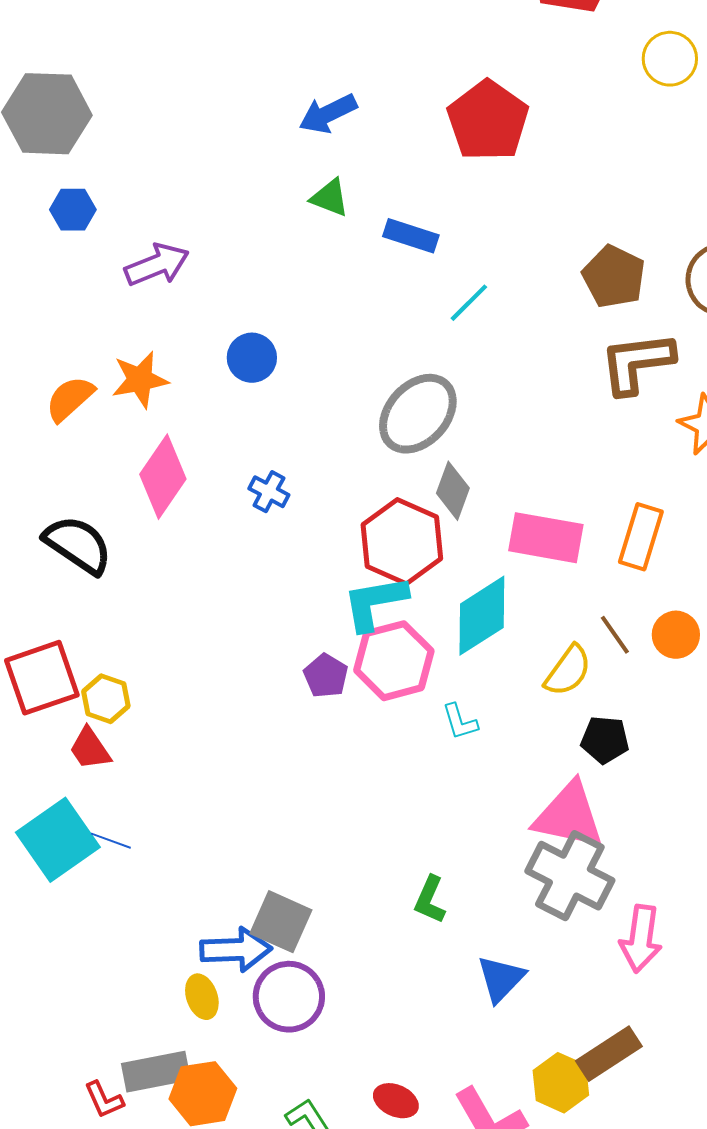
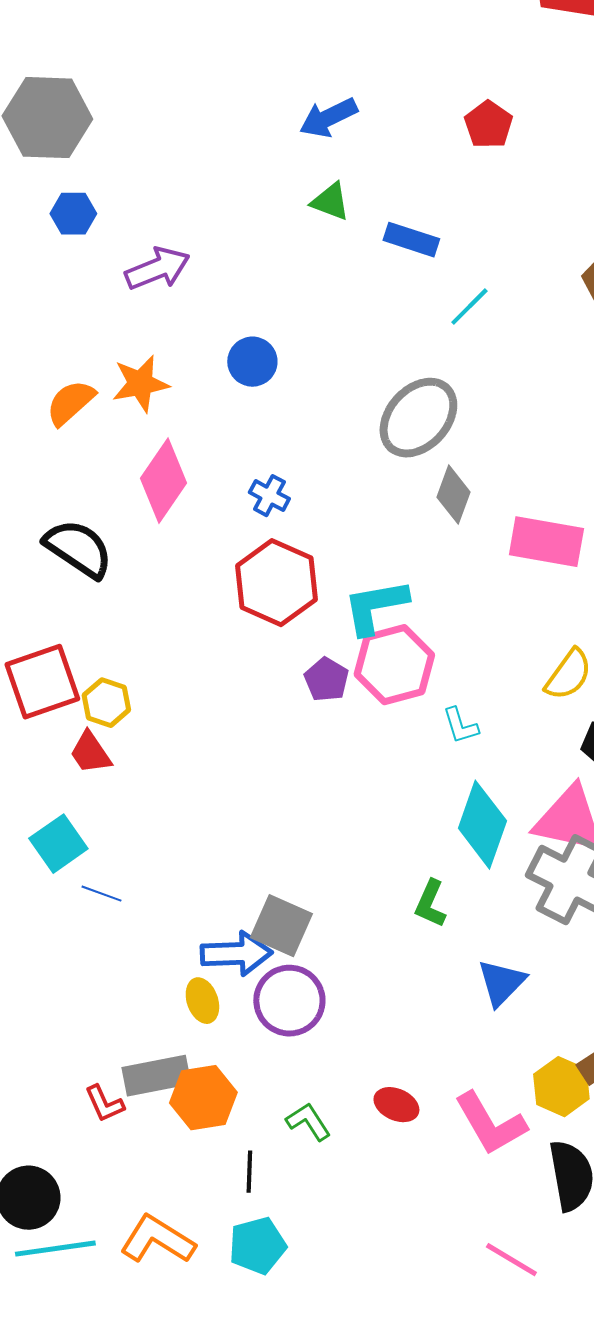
red pentagon: (488, 121) -> (488, 125), size x0.6
red hexagon: (402, 542) -> (276, 583), moved
cyan diamond: (482, 616) -> (482, 825), moved, turned -38
cyan square: (58, 840) -> (58, 844), size x0.7
blue line: (111, 841) -> (101, 894), moved

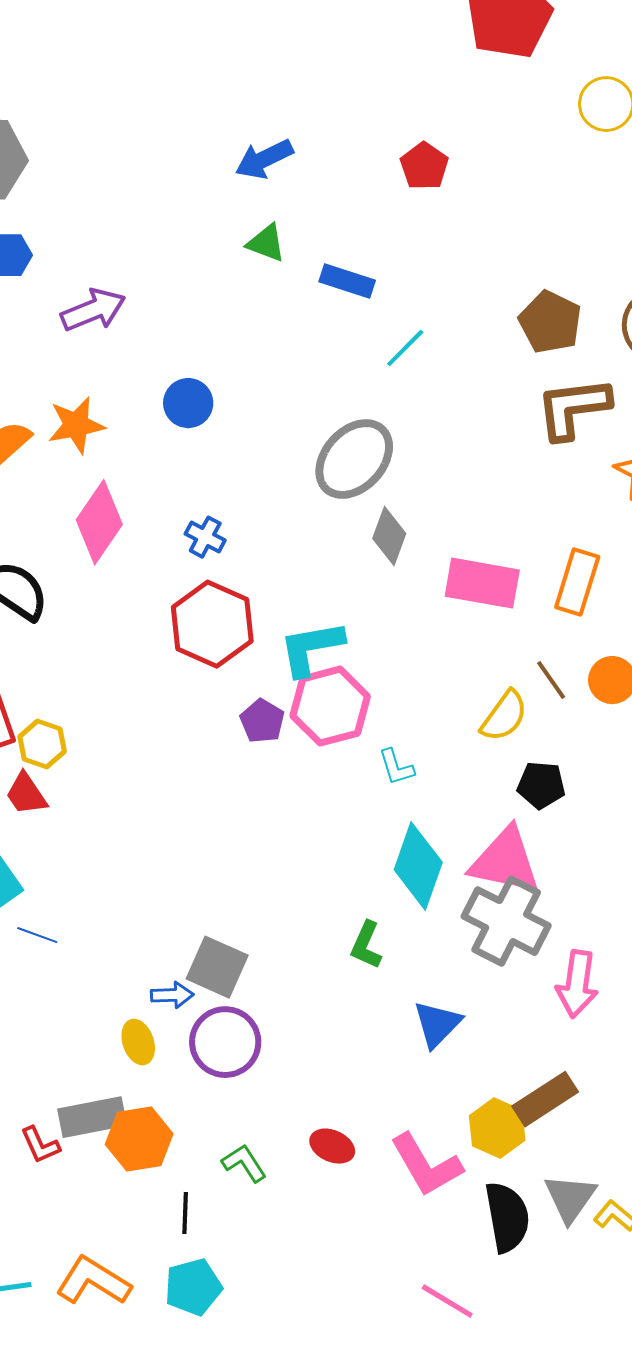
blue arrow: (236, 954) -> (172, 995), size x0.6

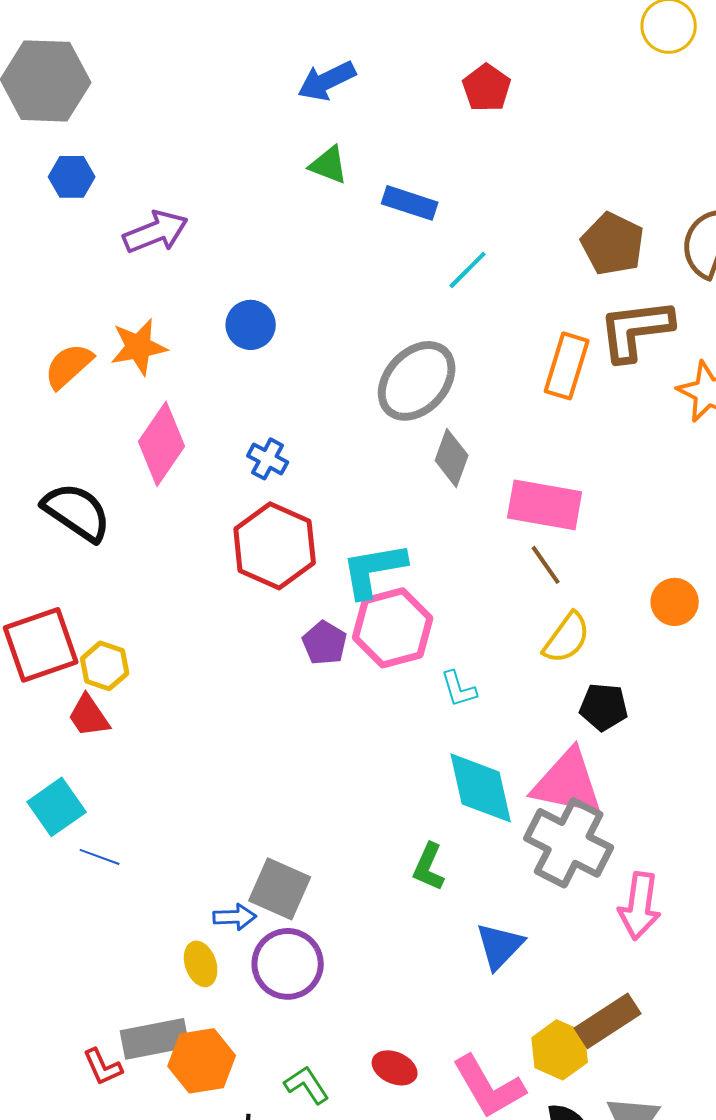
orange rectangle: (577, 582) -> (567, 366), moved
brown line: (551, 680) -> (546, 565), moved
cyan diamond: (418, 866) -> (481, 788), turned -32

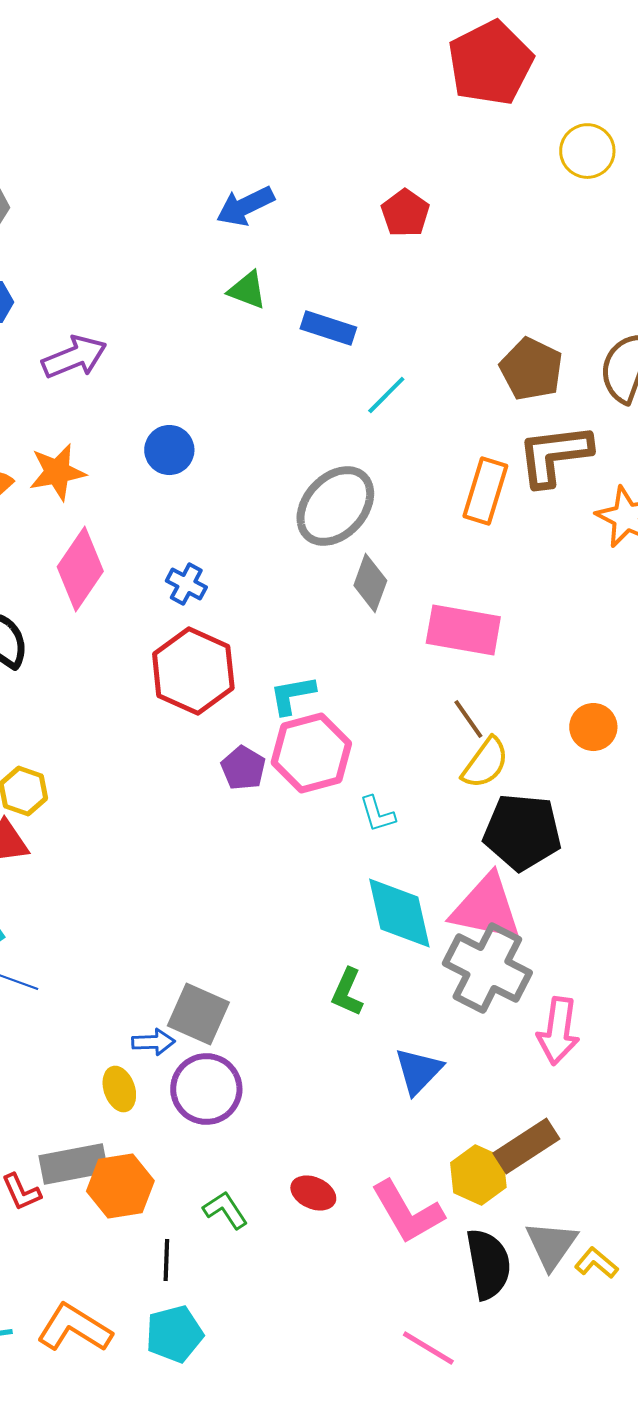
brown line: (546, 565) -> (468, 719), moved
cyan L-shape: (374, 570) -> (292, 695), size x0.7
black pentagon: (604, 707) -> (522, 832), size x1.6

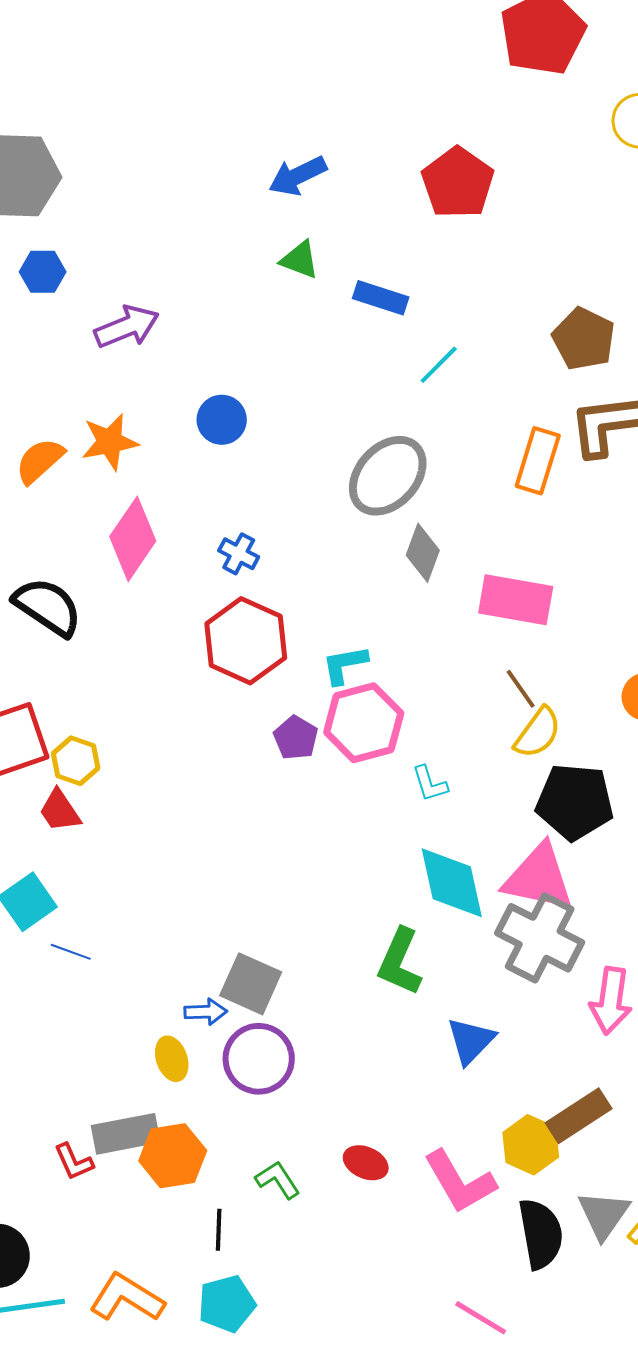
red pentagon: (405, 213) -> (458, 183), size x1.5
green L-shape: (347, 992) -> (400, 962), size x1.4

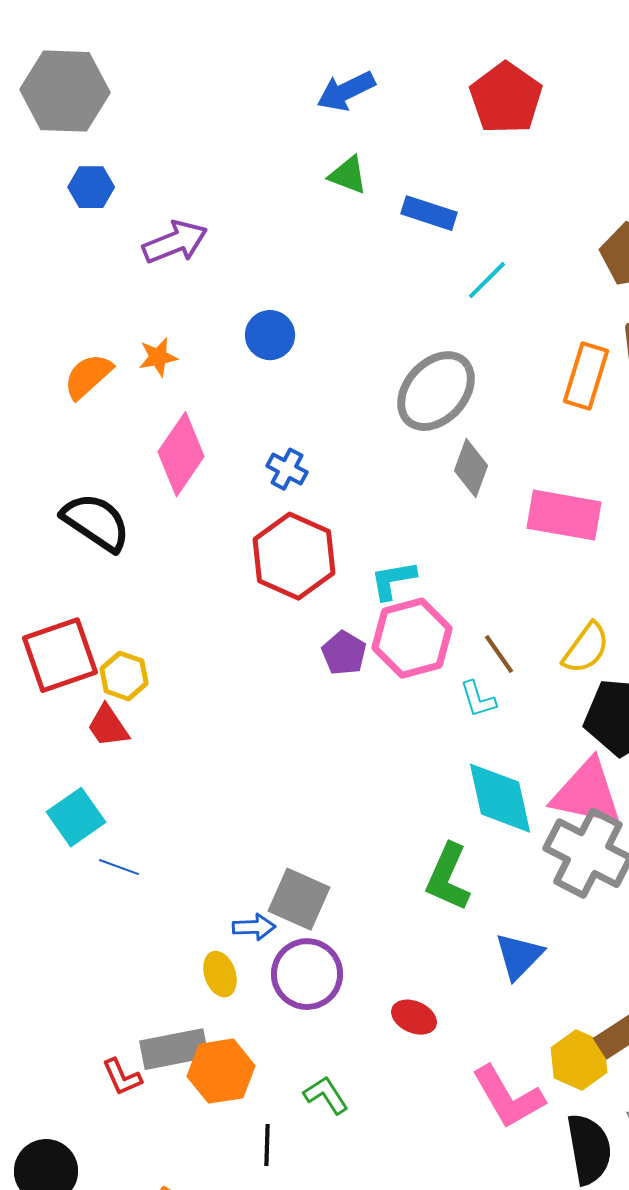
orange star: (110, 442) -> (158, 357), size x0.7
brown line: (521, 689) -> (499, 654), moved
red ellipse: (366, 1163) -> (414, 1017), moved

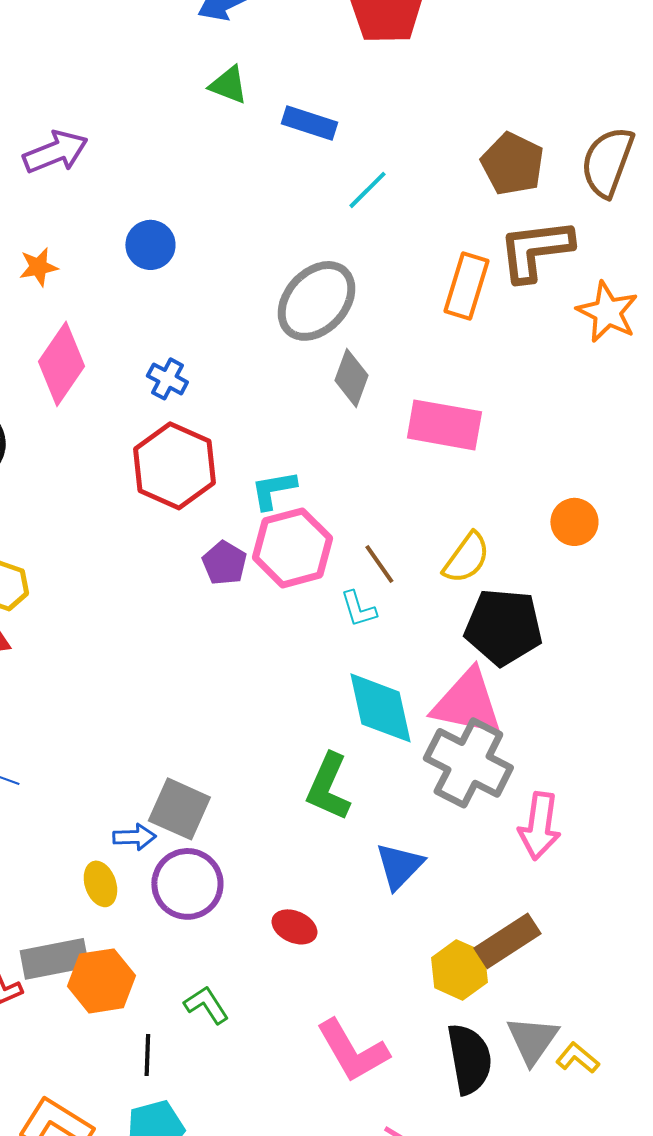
pink L-shape: (508, 1097) -> (352, 1051), moved

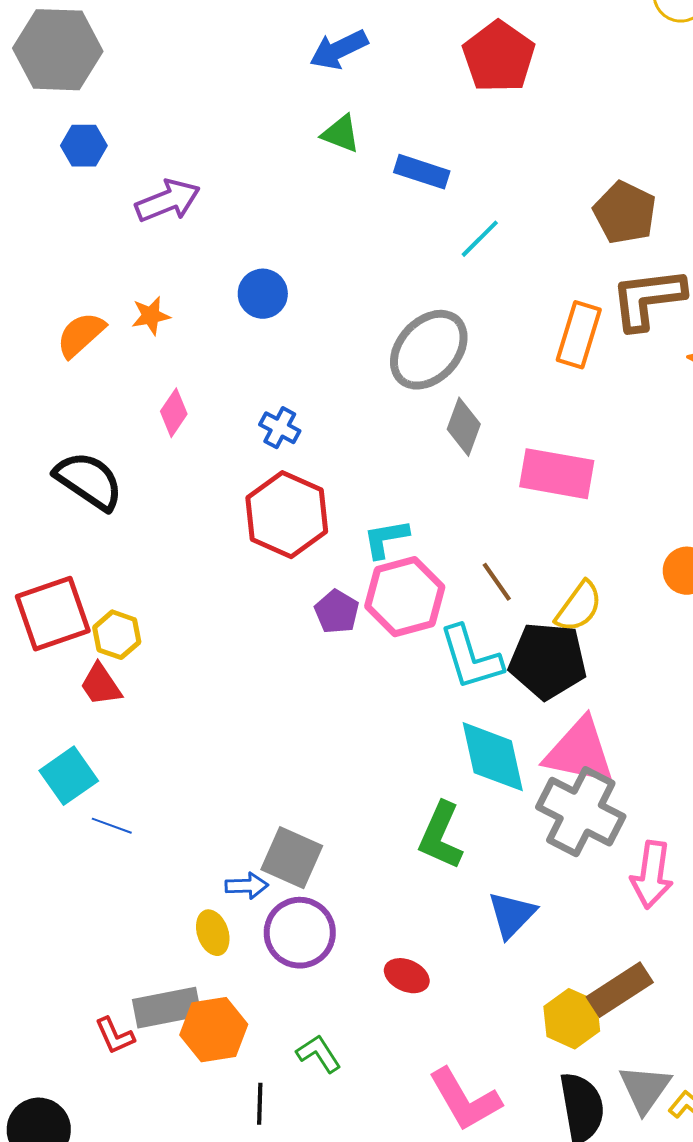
pink diamond: (61, 364) -> (174, 413), size x0.6
brown line: (379, 564) -> (497, 582), moved
cyan L-shape: (358, 609) -> (471, 658), size x1.8
black pentagon: (503, 627) -> (548, 661), moved

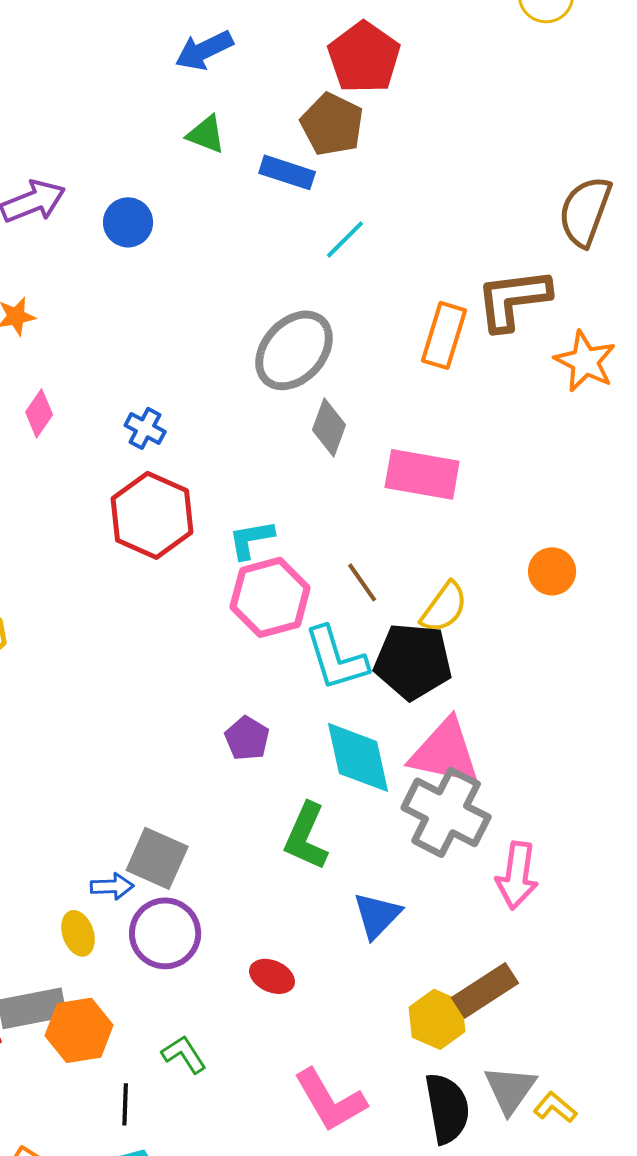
brown pentagon: (625, 213) -> (332, 124), moved
blue circle: (263, 294) -> (128, 222), moved
purple pentagon: (337, 612) -> (247, 738), moved

